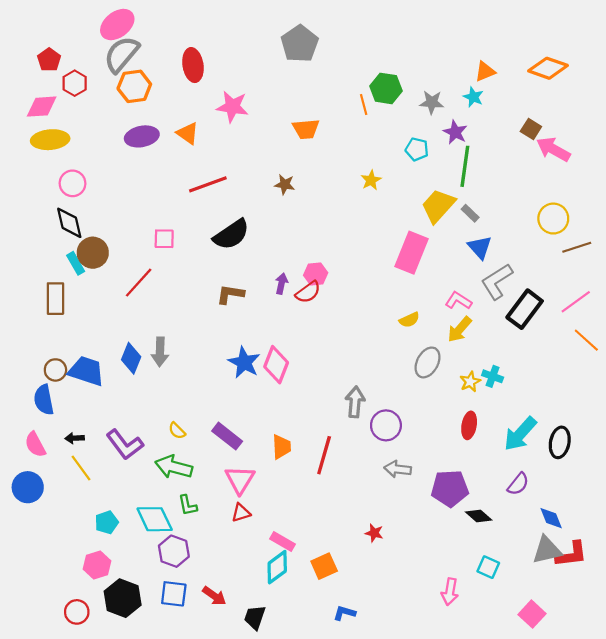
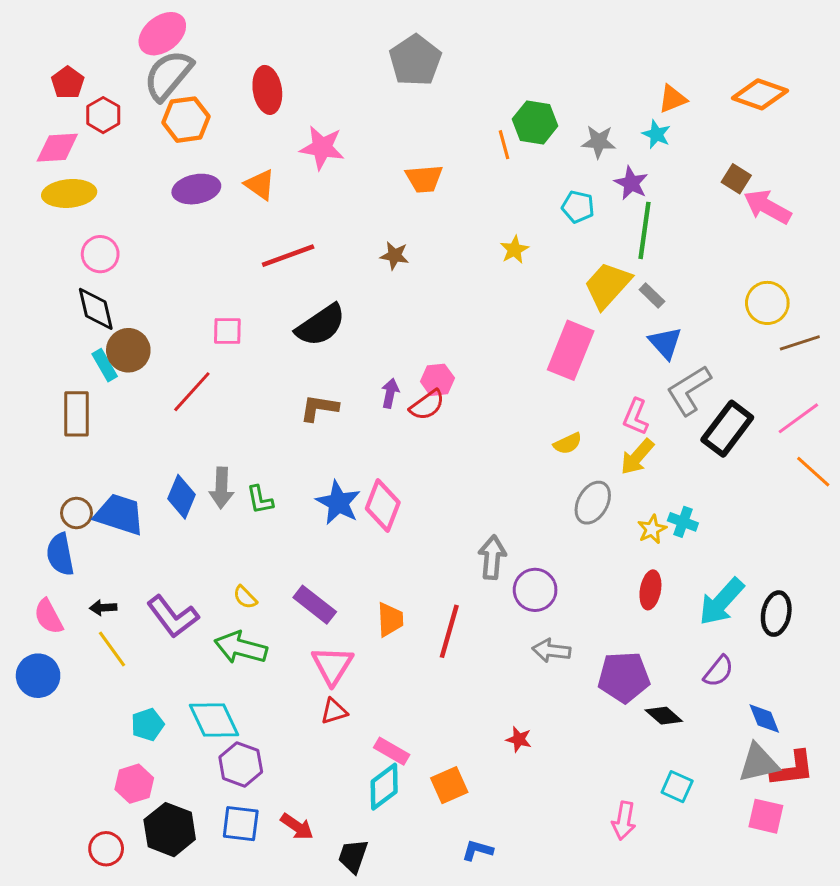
pink L-shape: (458, 301) -> (636, 417), turned -100
green L-shape: (188, 505) -> (260, 500), moved
pink square: (532, 614) -> (766, 816), moved, turned -30

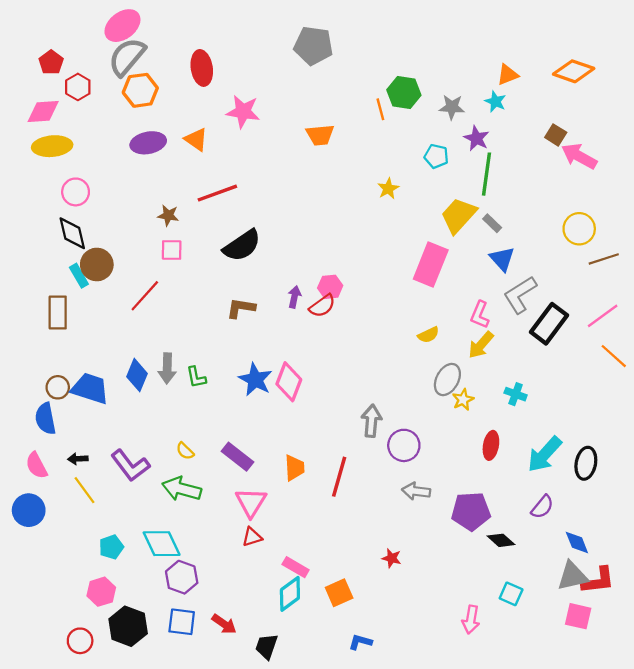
gray pentagon: (415, 60) -> (313, 46), turned -30
brown star: (395, 256) -> (168, 215), moved
yellow star: (652, 529) -> (463, 400), moved

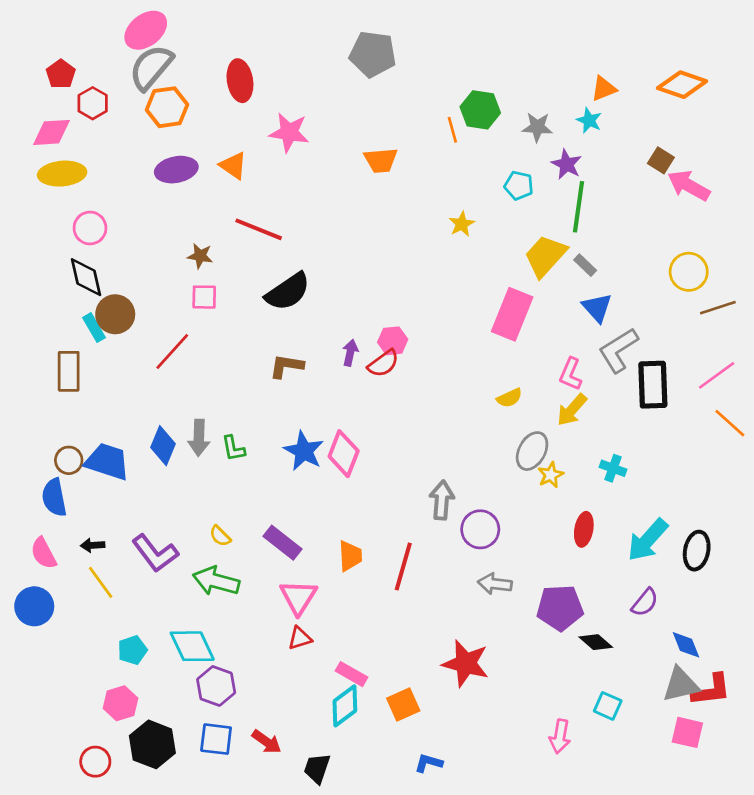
red line: (217, 193) -> (259, 229), turned 42
black rectangle: (549, 324) -> (653, 385), turned -39
red star: (392, 558) -> (466, 663), size x2.0

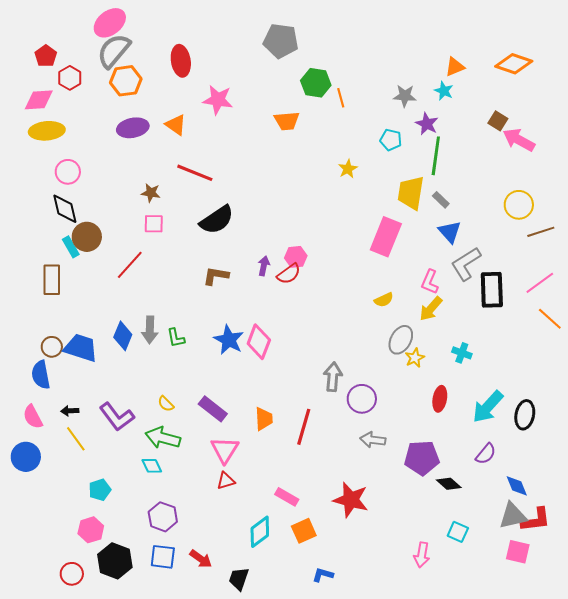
green hexagon: (480, 110) -> (316, 83), moved
yellow trapezoid: (545, 256) -> (411, 193), turned -33
cyan diamond: (192, 646) -> (152, 466), moved, size x0.6
pink rectangle: (351, 674) -> (287, 497), moved

